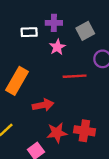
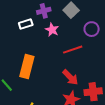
red arrow: (43, 105) -> (70, 77), moved, turned 72

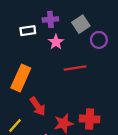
purple circle: (92, 29) -> (99, 40), moved
red arrow: (70, 77) -> (38, 106), moved

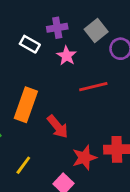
white rectangle: (28, 31) -> (30, 44), turned 42
red arrow: (38, 106) -> (58, 127), moved

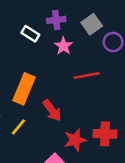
yellow line: (23, 165) -> (18, 127), moved

